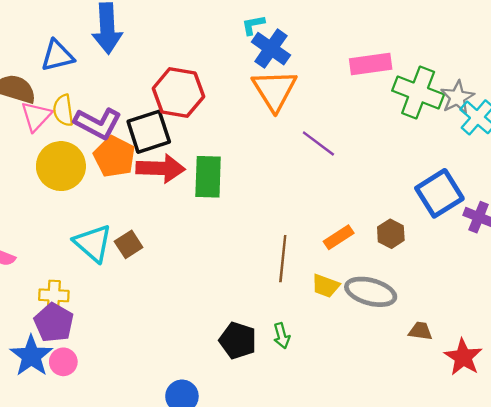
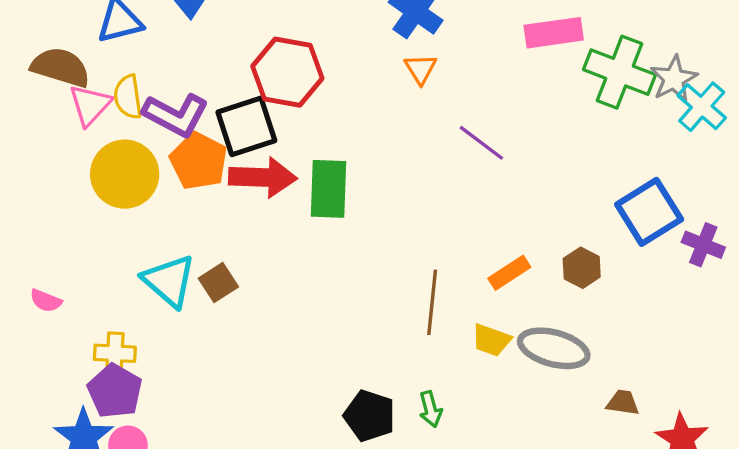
orange triangle: (275, 90) -> (421, 69), size x0.5

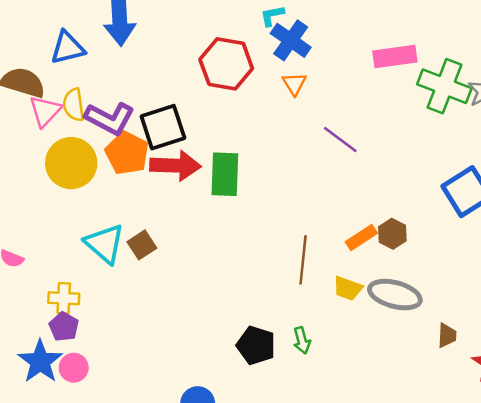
red hexagon: (287, 72) -> (226, 64), moved
brown hexagon: (582, 268) -> (392, 234), moved
purple pentagon: (115, 391) -> (64, 327), size x0.7
brown trapezoid: (623, 403) -> (447, 335), turned 85

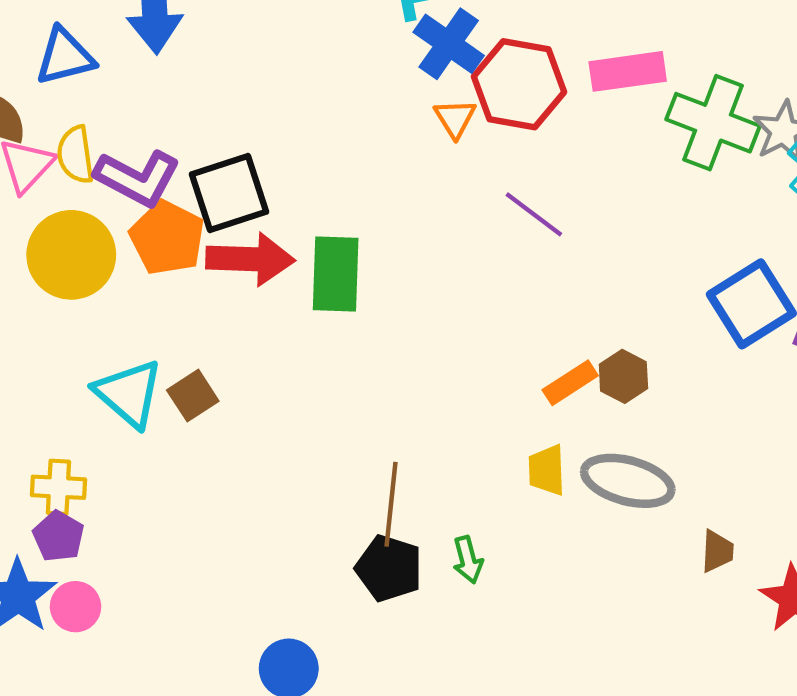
red hexagon: (226, 64) -> (519, 84), moved
brown line: (303, 260) -> (391, 504), moved
yellow trapezoid: (348, 288) -> (547, 470), turned 68

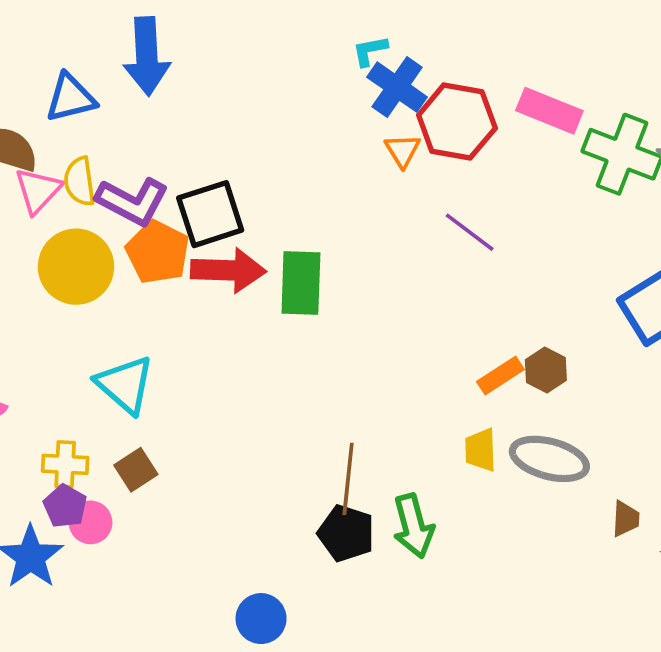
pink rectangle: (628, 71) -> (549, 111), turned 30
brown square: (193, 396) -> (136, 470), moved
green arrow: (468, 560) -> (413, 526), size x1.6
pink circle: (76, 607) -> (91, 522), moved

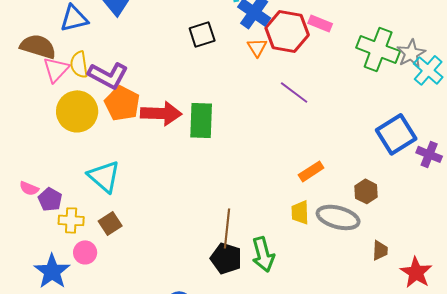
pink rectangle: (549, 111) -> (320, 23), moved, size x0.7
black square: (210, 214) -> (202, 34), moved, size x0.7
brown hexagon: (546, 370) -> (366, 191), moved
purple pentagon: (65, 506) -> (50, 199), moved

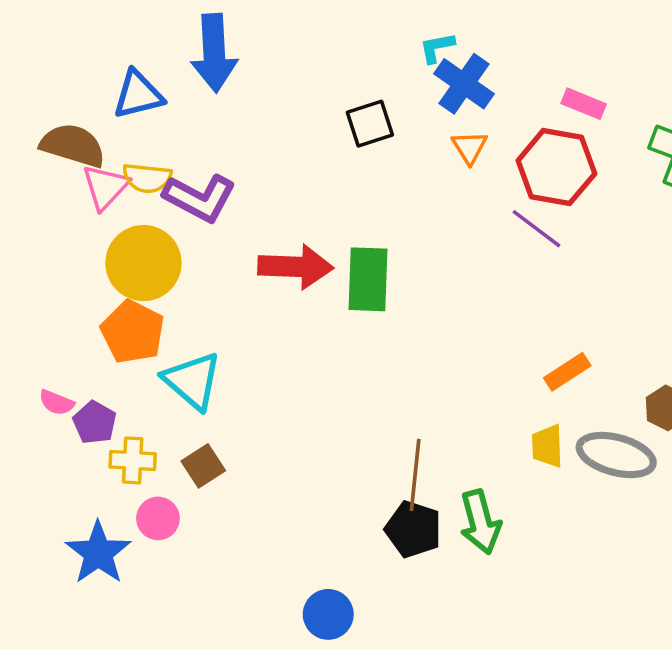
red hexagon: (287, 31) -> (556, 167), moved
yellow semicircle: (79, 64) -> (147, 178), turned -76
orange pentagon: (122, 103) -> (133, 332), moved

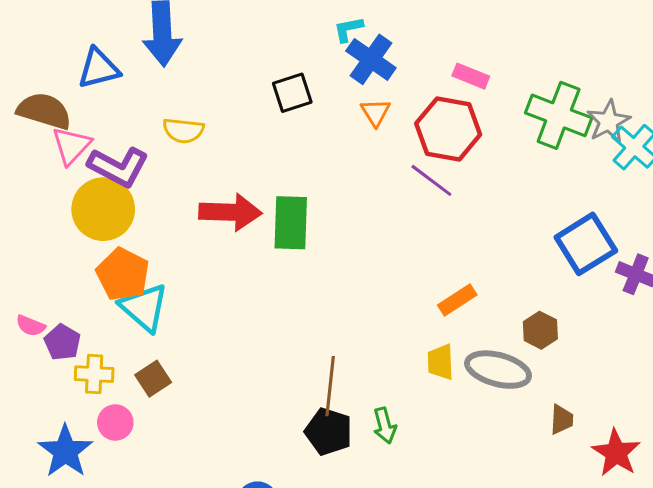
yellow semicircle: (147, 178) -> (183, 131), moved
purple L-shape: (200, 198) -> (118, 167), moved
orange pentagon: (133, 332) -> (123, 274), moved
green arrow: (480, 522) -> (385, 426), size x0.7

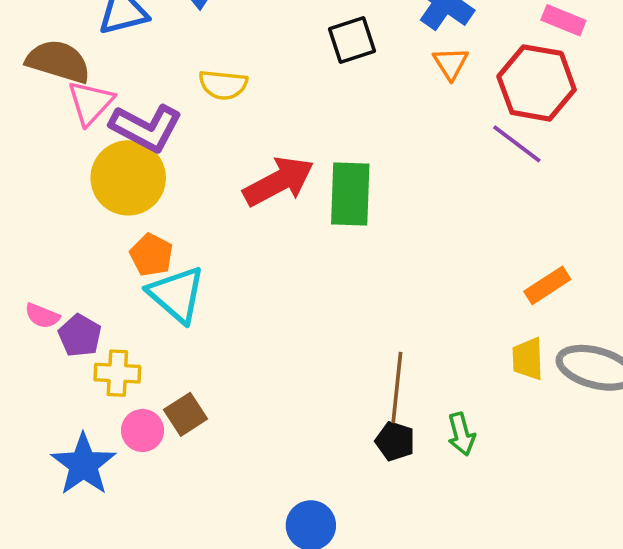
red arrow: (230, 212) -> (279, 181), turned -30
orange pentagon: (123, 274) -> (151, 255), size x0.7
brown square: (153, 379) -> (185, 414), moved
black pentagon: (329, 432) -> (395, 441), size x0.7

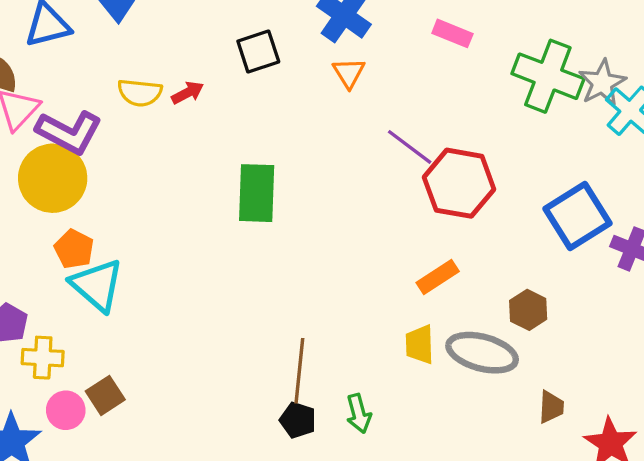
red hexagon: (537, 83) -> (459, 183), moved
red arrow: (279, 181) -> (188, 93), moved, size x0.5

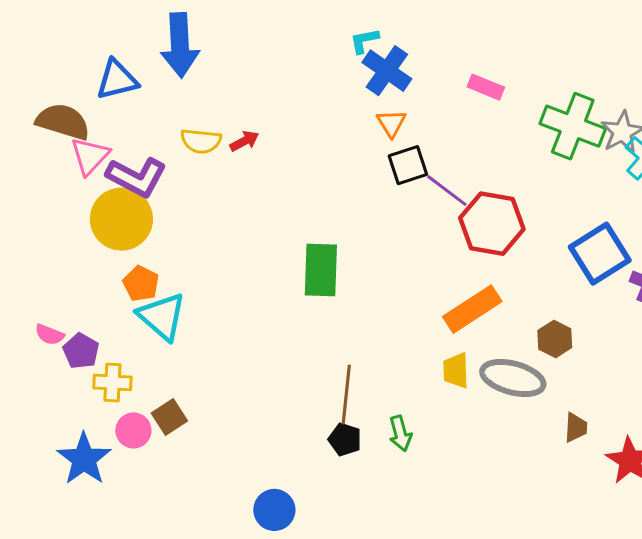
black square: (258, 52) -> (408, 165), moved
green rectangle: (257, 193) -> (321, 270), moved
orange rectangle: (438, 277) -> (472, 309), size x1.5

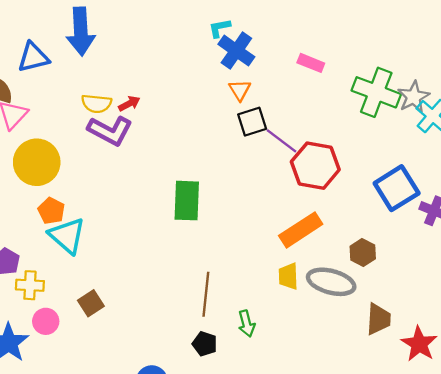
purple L-shape: (136, 177) -> (110, 131), moved
brown square: (169, 417) -> (91, 303), moved
brown trapezoid: (576, 427) -> (379, 319), size x1.4
black pentagon: (345, 439) -> (205, 344), moved

